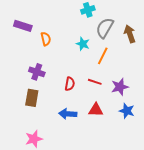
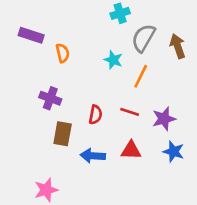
brown rectangle: (32, 98) -> (63, 134), moved

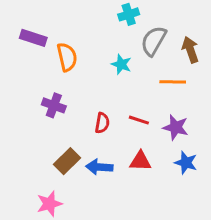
orange semicircle: (63, 53) -> (67, 57), size x1.4
orange line: (141, 76) -> (173, 82), moved, turned 65
purple star: (164, 119) -> (176, 127), turned 30
brown rectangle: (63, 134) -> (67, 161), moved, turned 35

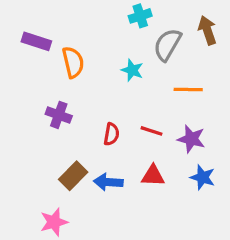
brown arrow: (190, 50) -> (207, 30), moved

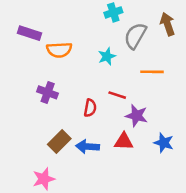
orange semicircle: (73, 62) -> (59, 50), turned 100
cyan star: (132, 70) -> (107, 56), turned 30
red line: (151, 131) -> (117, 95), moved
purple star: (191, 139) -> (137, 116), moved

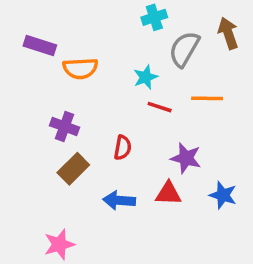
red line: (117, 95) -> (160, 107), moved
brown rectangle: (59, 141) -> (73, 169), moved

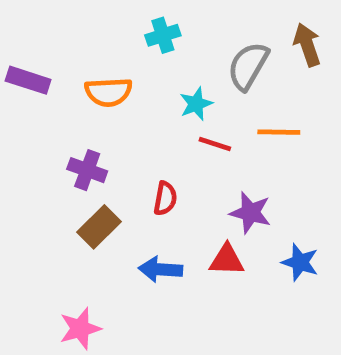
cyan cross: (154, 17) -> (163, 35), moved
purple rectangle: (40, 45) -> (28, 80), moved

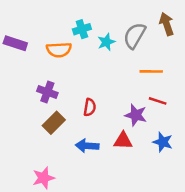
cyan cross: (163, 35) -> (82, 29), moved
cyan star: (196, 104) -> (106, 42), moved
red line: (215, 144) -> (158, 101), moved

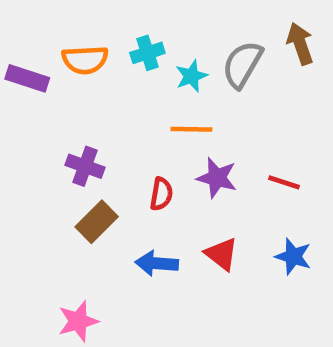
orange semicircle: (59, 50) -> (85, 60), moved
orange line: (151, 71) -> (191, 129), moved
purple star: (136, 115) -> (217, 178), moved
red triangle: (123, 141) -> (222, 254), turned 36

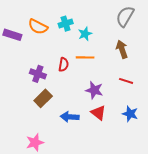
brown arrow: (300, 44) -> (122, 49), moved
orange semicircle: (85, 60) -> (38, 27), turned 30
gray semicircle: (242, 64) -> (125, 16), moved
purple star: (217, 178) -> (94, 90), moved
red semicircle: (161, 194) -> (64, 65), moved

